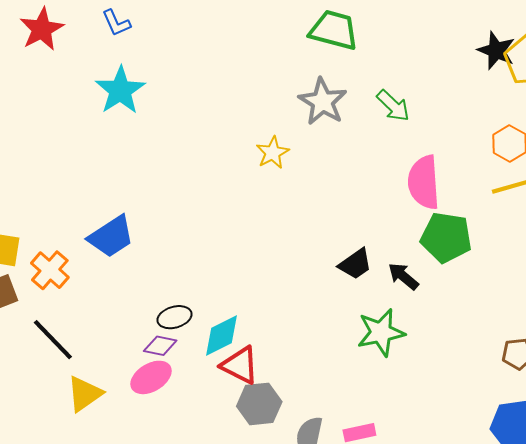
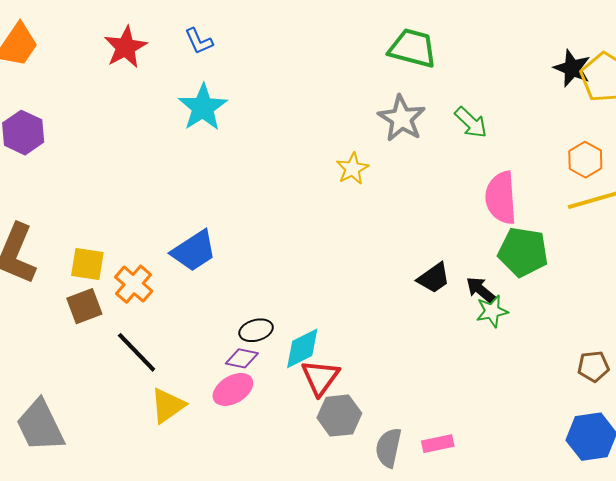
green star: (381, 332) -> (492, 311), moved, size x0.7
red triangle: (240, 365) -> (320, 377), turned 39

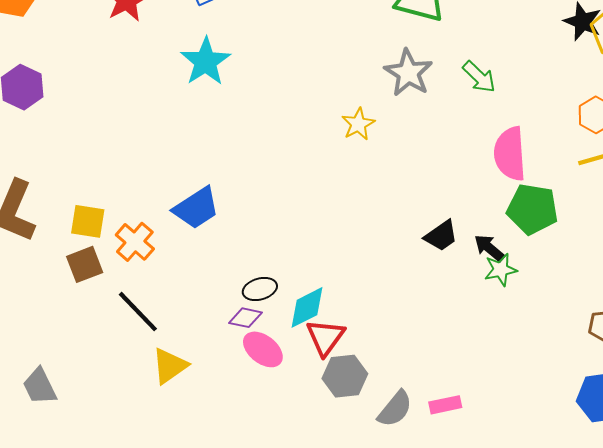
pink ellipse: (233, 389) -> (263, 349), moved, turned 69
gray trapezoid: (40, 426) -> (40, 386), size x0.7
gray semicircle: (389, 448) -> (395, 409), turned -153

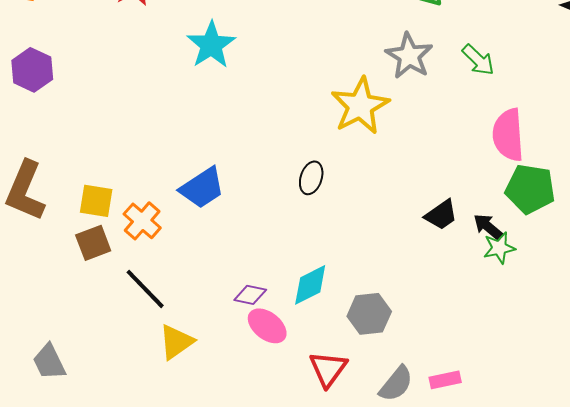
yellow star: (358, 124) -> (360, 106), size x1.8
black ellipse: (260, 289) -> (311, 178), moved, turned -56
red triangle: (325, 337) -> (328, 369), moved
gray hexagon: (345, 376) -> (369, 314), moved

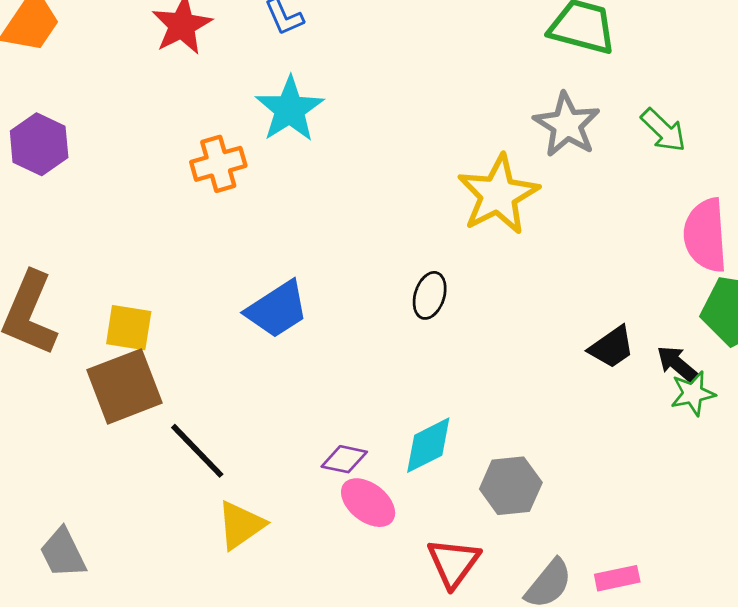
orange cross: (142, 221) -> (218, 164), moved, turned 33
brown square: (93, 243) -> (125, 386), size x1.5

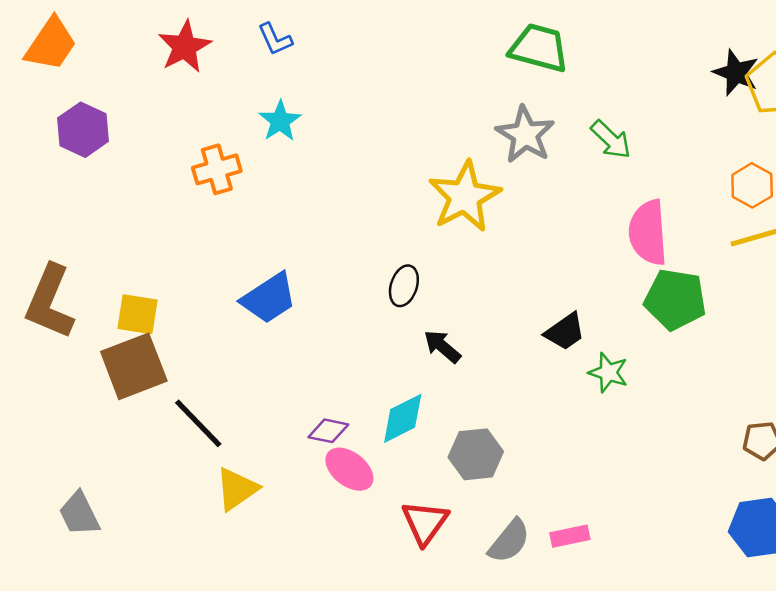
cyan star: (290, 109) -> (280, 121), size x0.7
purple hexagon: (39, 144) -> (83, 130), moved
black arrow: (677, 364) -> (442, 347), moved
green star: (693, 393) -> (608, 373), moved, turned 30

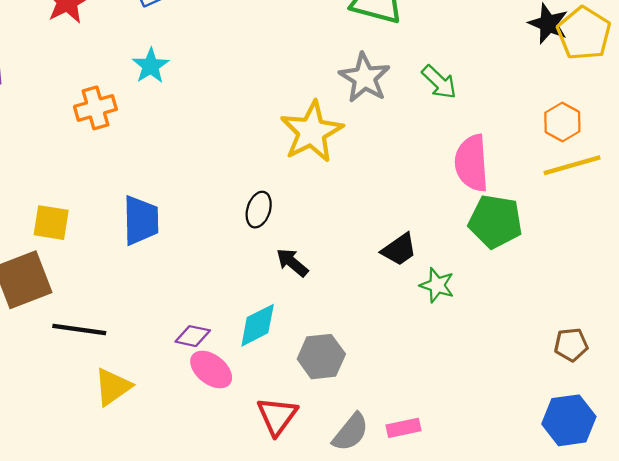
blue trapezoid: (269, 298) -> (141, 220), turned -58
yellow square: (138, 314) -> (51, 223), moved
black line: (198, 423) -> (79, 330), turned -38

